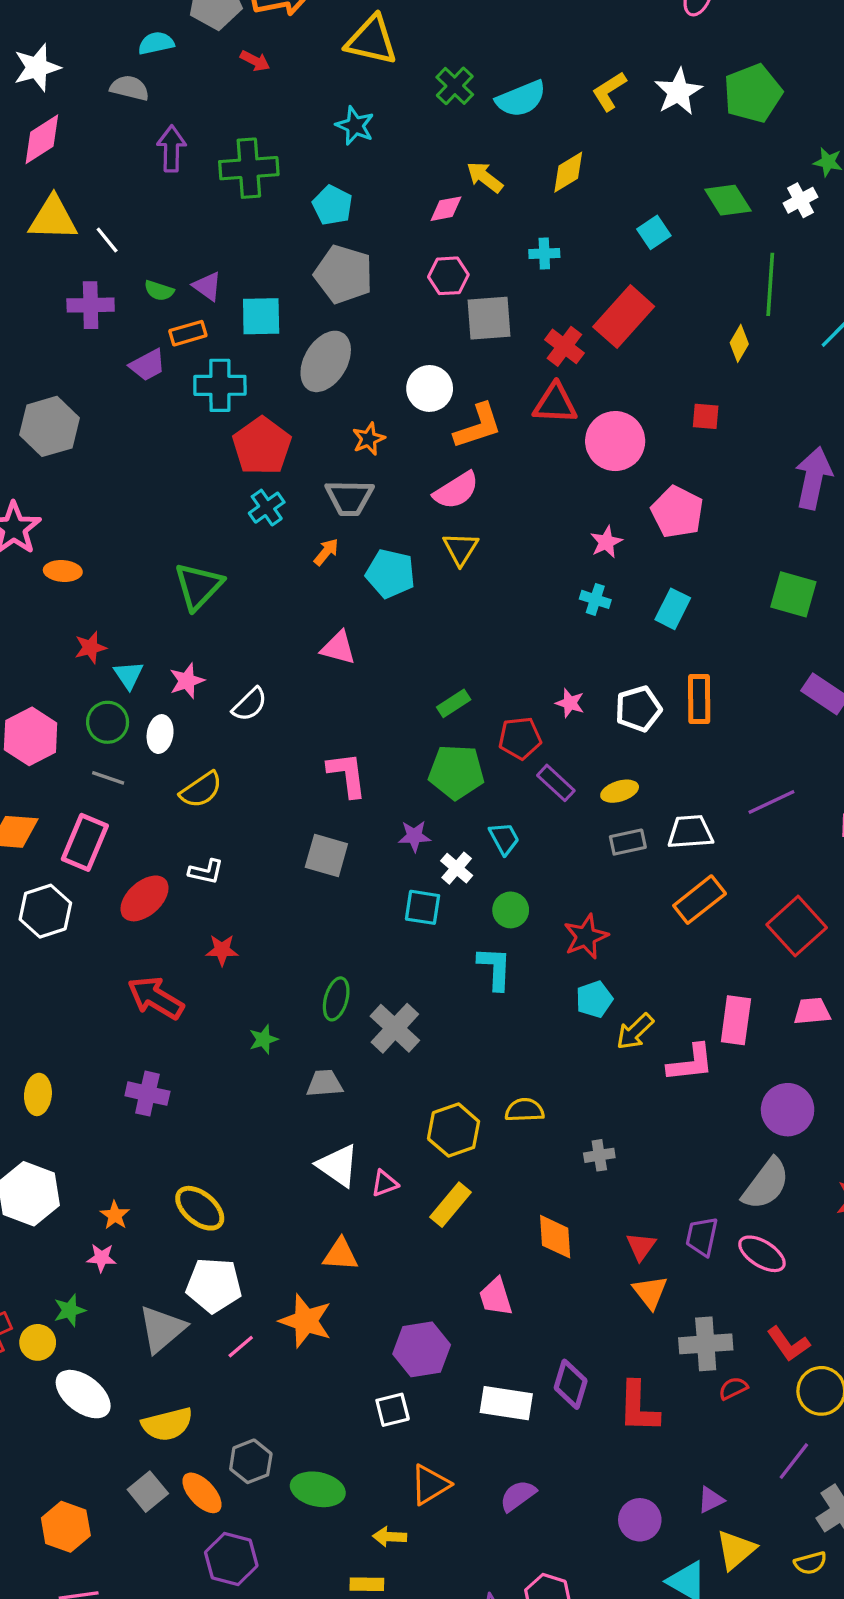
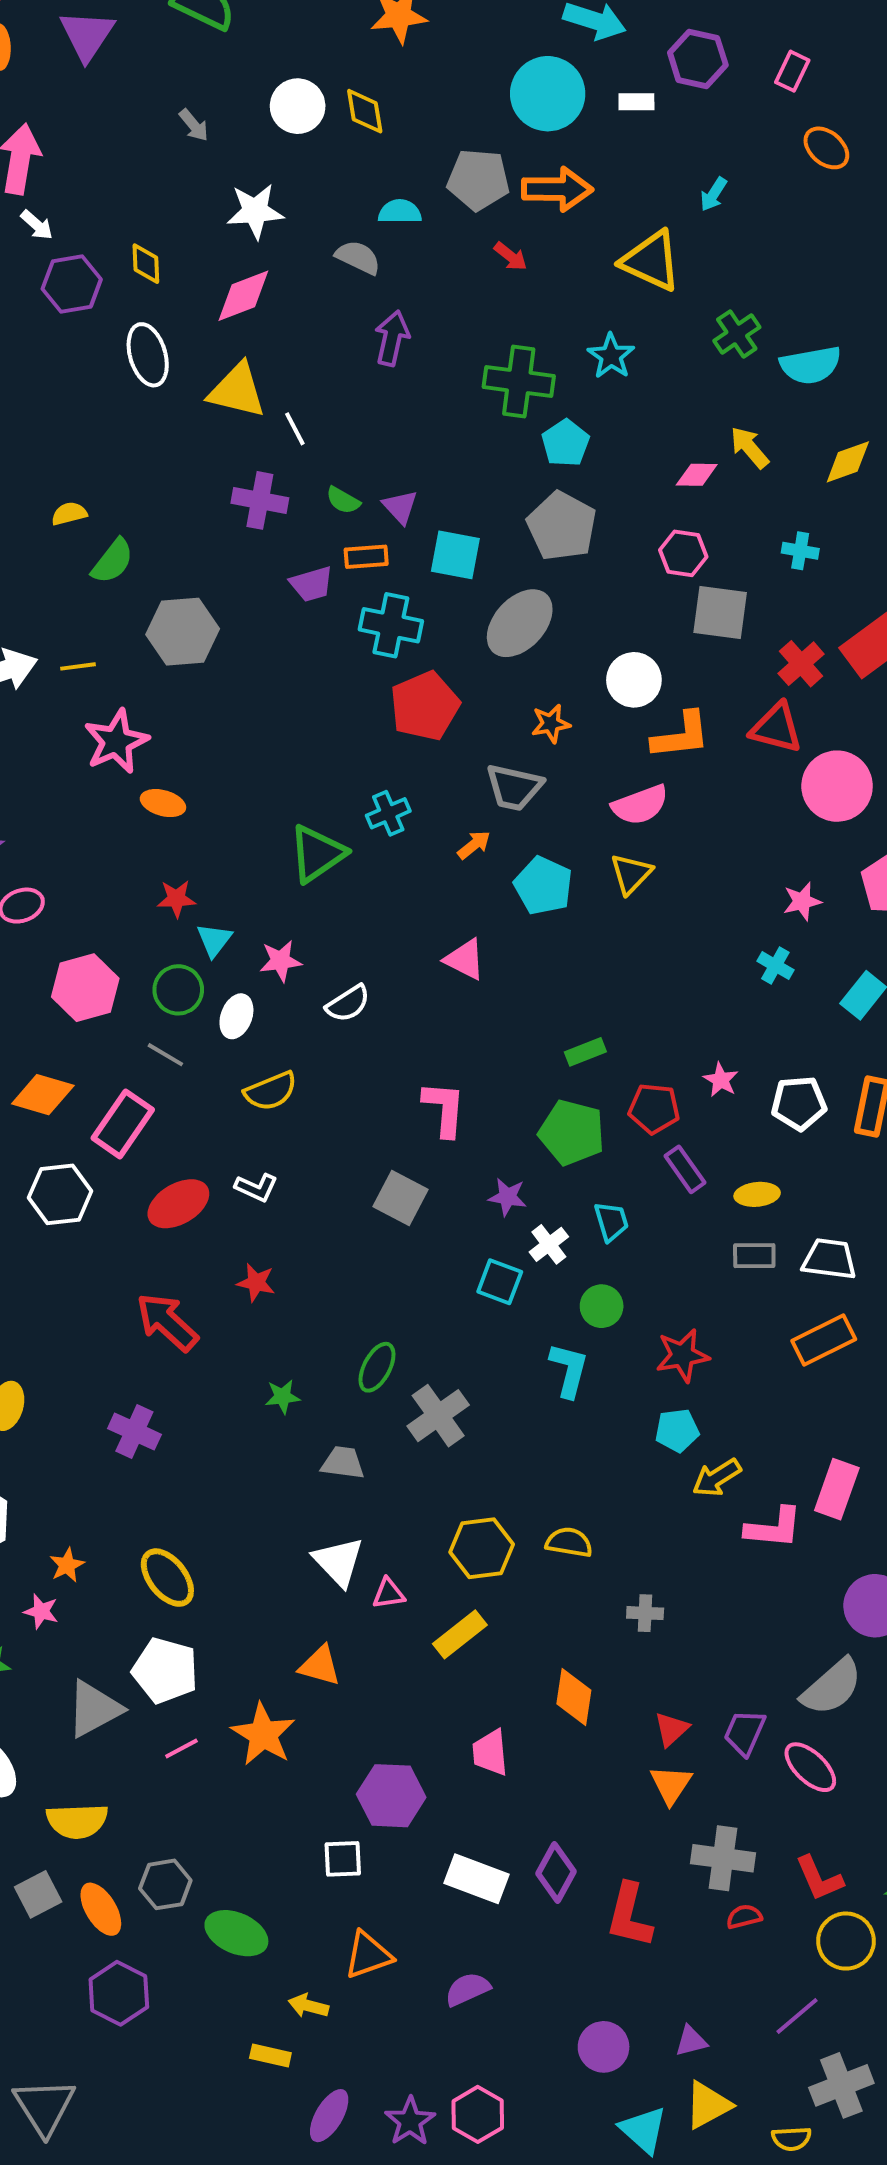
green cross: (249, 168) -> (519, 382), moved
cyan cross: (267, 508) -> (388, 813), moved

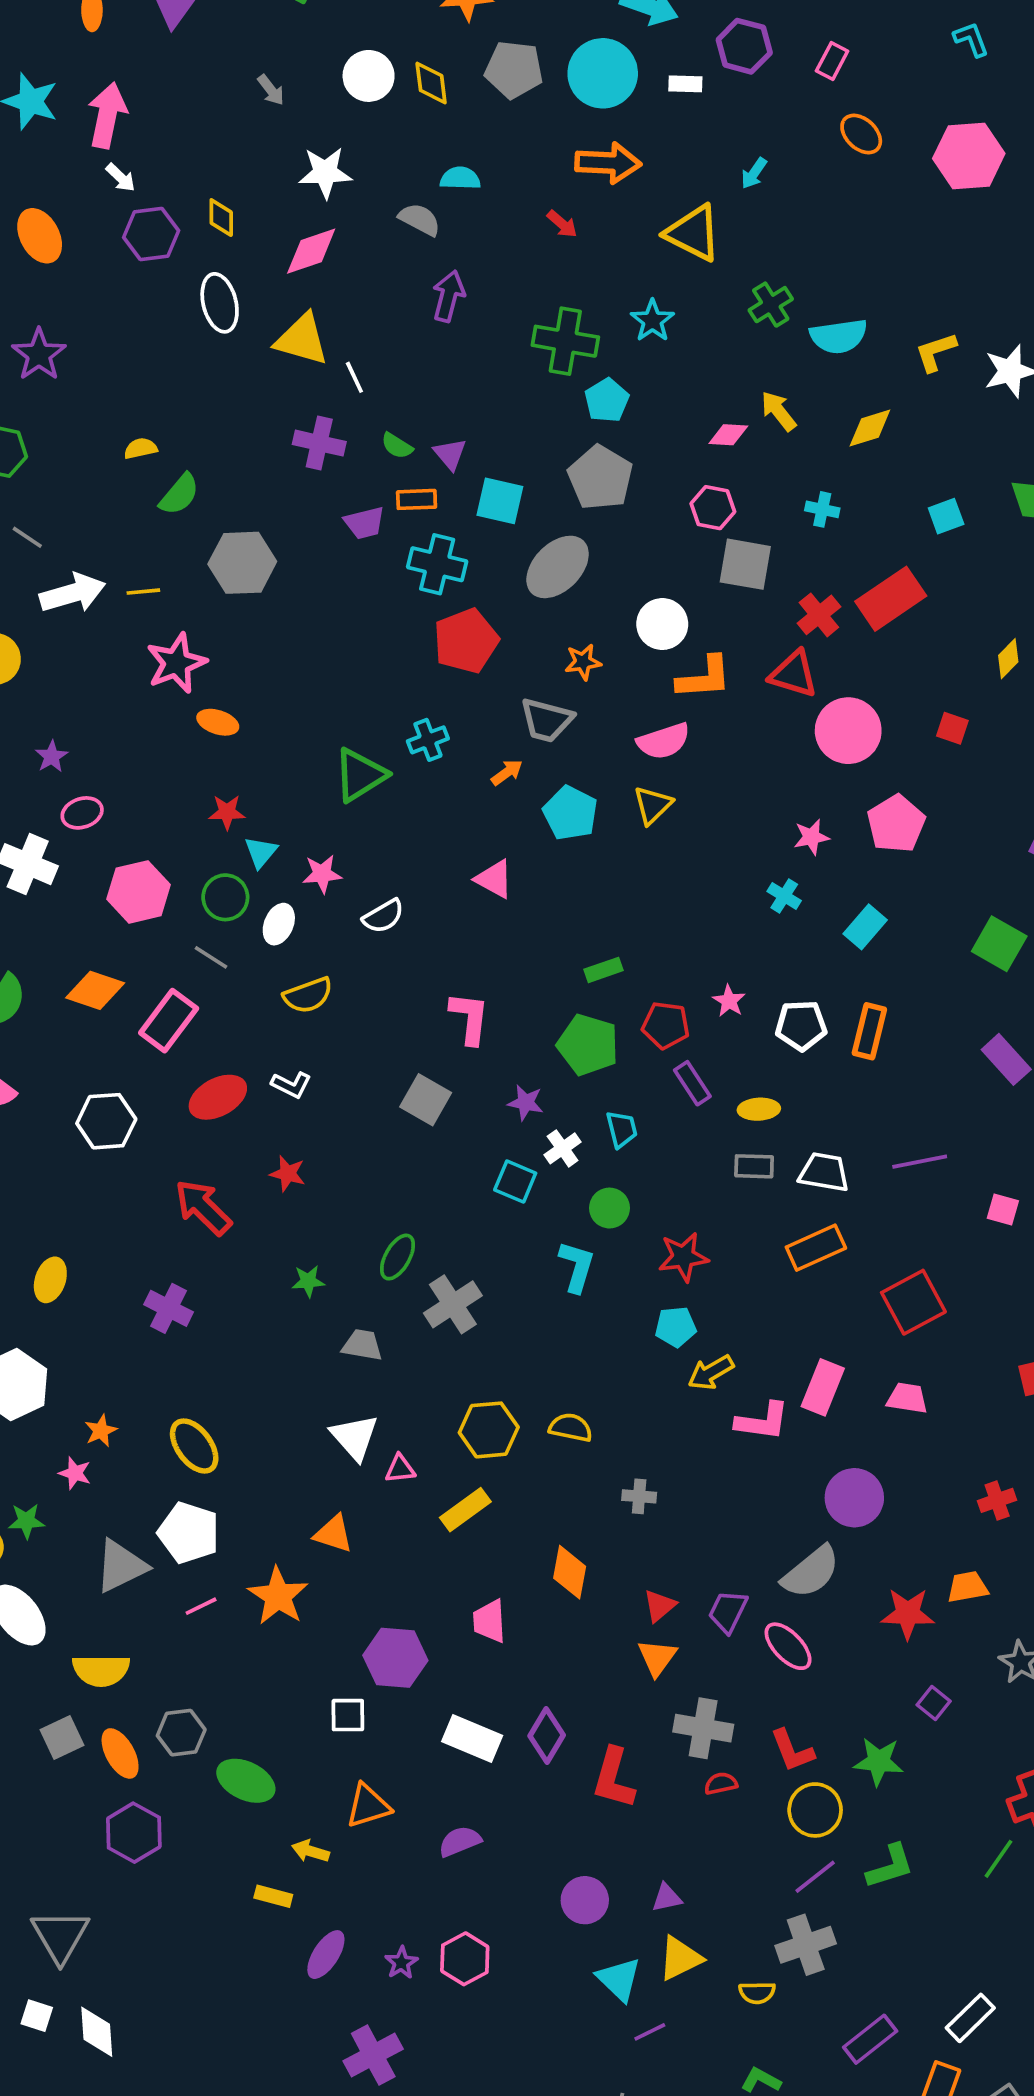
gray pentagon: (478, 180) -> (514, 70), moved
white hexagon: (60, 1194) -> (106, 1121), moved
purple line: (797, 2016) -> (815, 1877), moved
purple star: (410, 2121) -> (401, 1963), size x0.7

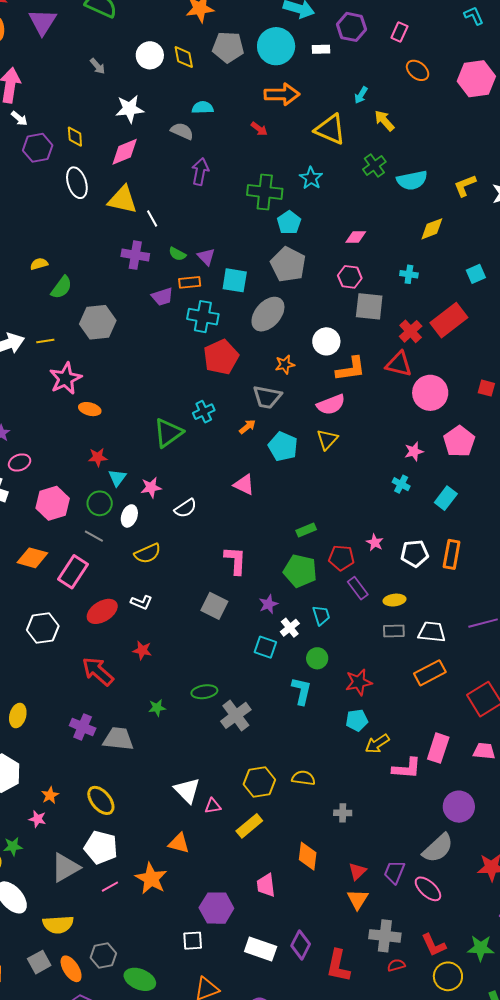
yellow arrow: (779, 411) -> (384, 121), moved
purple star: (526, 1103) -> (268, 604), turned -30
green ellipse: (397, 1257) -> (204, 692), turned 55
gray trapezoid: (362, 1345) -> (118, 739), moved, size x1.4

